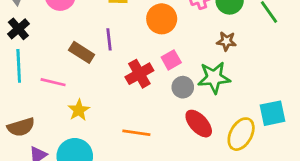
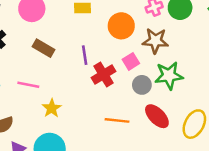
purple line: (109, 39) -> (85, 55), moved
brown star: (226, 41) -> (155, 41), moved, size x1.5
brown rectangle: (82, 52) -> (43, 48), moved
orange line: (136, 133) -> (117, 120), moved

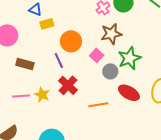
orange circle: (121, 26) -> (71, 41), moved
red cross: (104, 75) -> (68, 85), moved
yellow star: (52, 108) -> (42, 95), moved

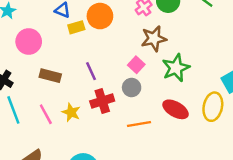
orange circle: (71, 41) -> (100, 16), moved
gray circle: (110, 71) -> (132, 87), moved
red cross: (68, 85) -> (102, 101), turned 30
pink line: (21, 96) -> (46, 114), turned 66

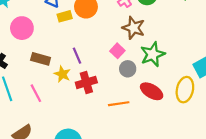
brown star: (154, 39) -> (134, 28), turned 30
gray circle: (132, 87) -> (128, 69), moved
yellow star: (71, 112) -> (62, 74), moved

